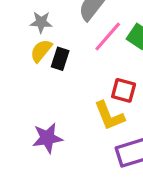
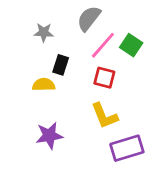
yellow semicircle: (41, 51) -> (44, 85), moved, turned 50
red square: (124, 90) -> (104, 78), moved

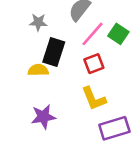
black rectangle: (61, 65) -> (54, 52), size x1.5
red square: (104, 78) -> (94, 64), turned -36

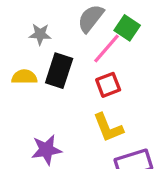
green square: (118, 34) -> (127, 28), moved
yellow semicircle: (38, 70) -> (24, 77), moved

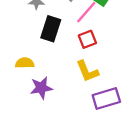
yellow semicircle: (24, 77) -> (25, 63), moved

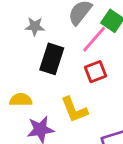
yellow L-shape: (87, 71) -> (74, 110), moved

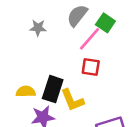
black rectangle: (52, 59) -> (53, 89), moved
red square: (95, 72) -> (91, 67), turned 30

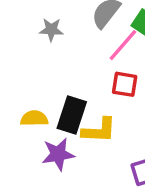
yellow L-shape: (72, 100) -> (99, 130), turned -65

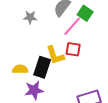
yellow L-shape: (99, 130) -> (55, 55), moved, turned 70

